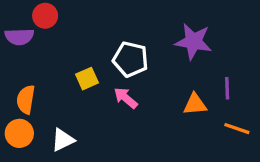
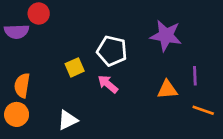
white triangle: (63, 140) -> (68, 120), moved

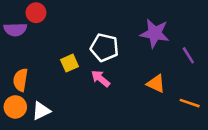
purple line: (195, 76) -> (188, 55), moved, turned -30
orange triangle: (167, 90) -> (156, 84), turned 30
white triangle: (68, 120) -> (41, 111), moved

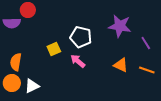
orange line: (190, 103) -> (147, 70), moved

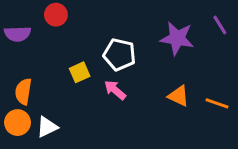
red circle: (28, 10) -> (56, 15), moved
purple line: (146, 43) -> (220, 25), moved

